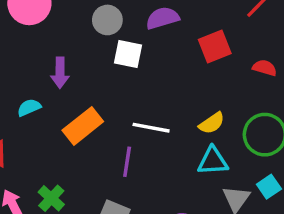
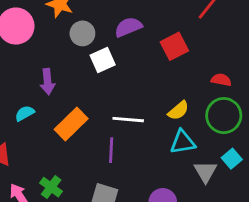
white square: (128, 54) -> (103, 60), turned -30
red semicircle: (265, 68) -> (221, 80), moved

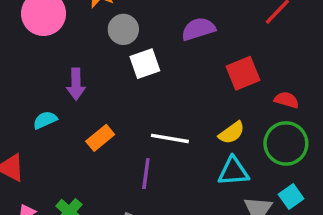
purple semicircle: (128, 27) -> (198, 29), moved
red square: (174, 46) -> (243, 73), moved
orange rectangle: (71, 124) -> (100, 138), size x0.7

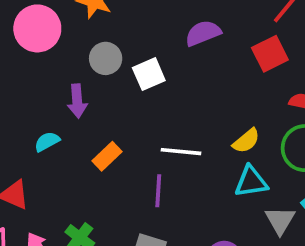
gray circle: (123, 29) -> (106, 58), moved
red square: (243, 73) -> (270, 54), moved

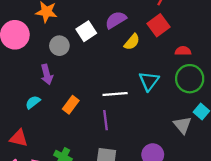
white square: (149, 74) -> (86, 31), moved
yellow semicircle: (246, 141) -> (132, 42), moved
cyan triangle: (251, 182) -> (149, 81), moved, turned -35

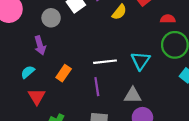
cyan triangle: (149, 81) -> (141, 61), moved
gray triangle: (182, 125) -> (133, 95), moved, turned -48
red triangle: (19, 138) -> (37, 97), moved, turned 48

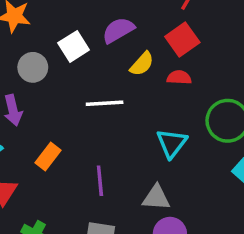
red semicircle: (168, 19) -> (179, 77), moved
white line: (105, 62) -> (105, 103), moved

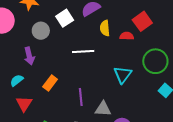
red square: (182, 40) -> (142, 21), moved
yellow semicircle: (142, 64) -> (105, 28), turned 133
gray triangle: (156, 198) -> (103, 109), moved

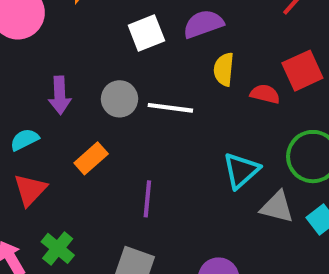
gray circle: (41, 31) -> (120, 99), moved
gray triangle: (103, 109) -> (277, 207), moved

